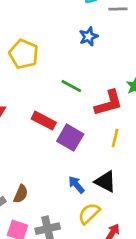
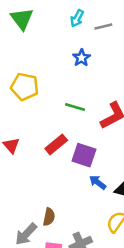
red rectangle: (44, 121) -> (56, 144), turned -55
blue arrow: (76, 185) -> (98, 182), moved

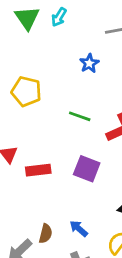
cyan arrow: (77, 18) -> (59, 17), moved
red rectangle: (56, 144) -> (38, 170), moved, turned 30
blue arrow: (98, 182) -> (79, 229), moved

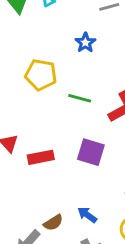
yellow pentagon: (26, 91) -> (41, 75), moved
brown semicircle: (46, 234) -> (53, 223), turned 48

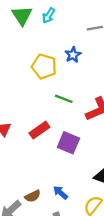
yellow pentagon: (41, 75) -> (44, 66), moved
red rectangle: (41, 157) -> (39, 130), moved, turned -30

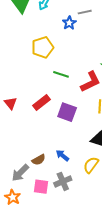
blue star: (73, 55) -> (69, 23), moved
yellow pentagon: (44, 66) -> (43, 47), turned -30

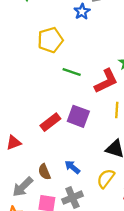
red triangle: (11, 103) -> (14, 143), moved, turned 48
red rectangle: (42, 103) -> (50, 122), moved
brown semicircle: (39, 160) -> (44, 172), turned 96

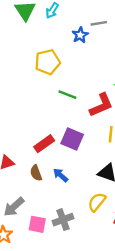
blue arrow: (72, 167) -> (61, 175), moved
brown semicircle: (44, 172) -> (36, 173), moved

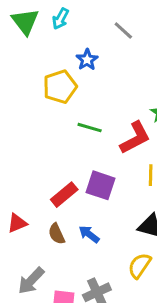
gray line: (99, 23) -> (123, 30), turned 56
blue star: (80, 35) -> (87, 60), moved

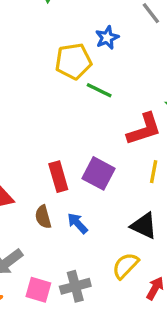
green line: (90, 128) -> (99, 90), moved
red rectangle: (64, 195) -> (58, 177), turned -76

